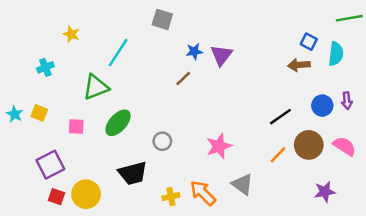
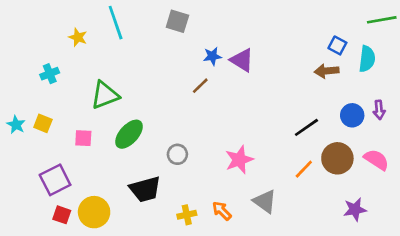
cyan line: (118, 53) -> (116, 23), moved, turned -52
purple triangle: (221, 55) -> (242, 60), turned -35
orange arrow: (203, 193) -> (222, 211), size x0.7

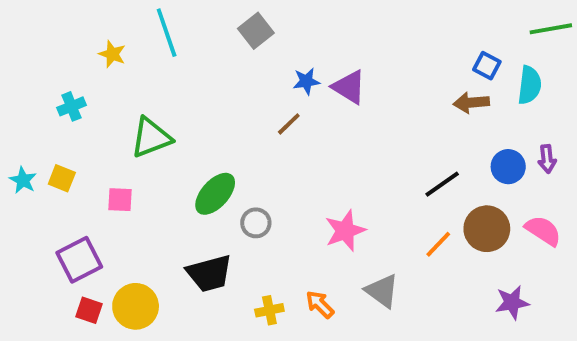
gray square: (177, 21) -> (256, 31), turned 35
green ellipse: (129, 134) -> (215, 194), moved

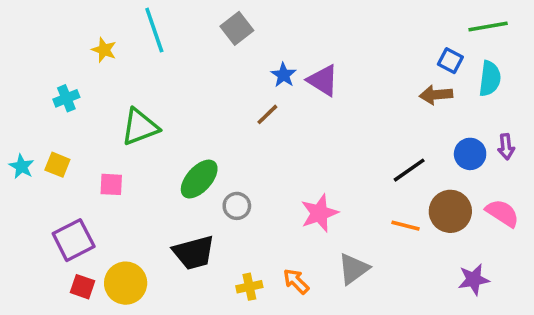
green line: (551, 29) -> (488, 27), moved
blue star: (306, 81) -> (283, 75), turned -30
orange line: (438, 244) -> (405, 226), turned 60
gray triangle: (382, 291) -> (353, 269), turned 48

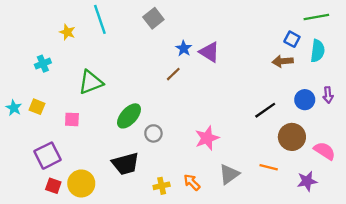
pink semicircle: (502, 213) -> (325, 151), moved
orange line: (405, 226) -> (269, 167), moved

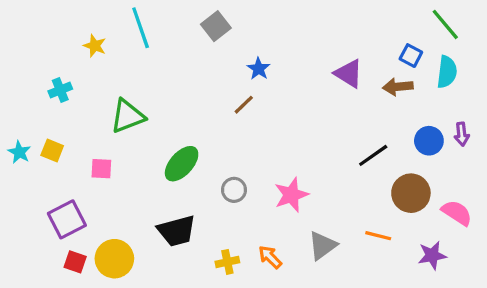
green line: (316, 17) -> (445, 24), turned 60
purple triangle: (209, 52) -> (349, 74), moved
gray circle: (153, 133) -> (234, 190), moved

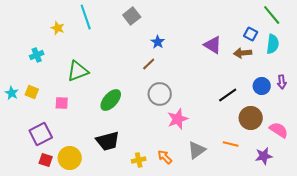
gray circle: (234, 190) -> (160, 94), moved, size x1.5

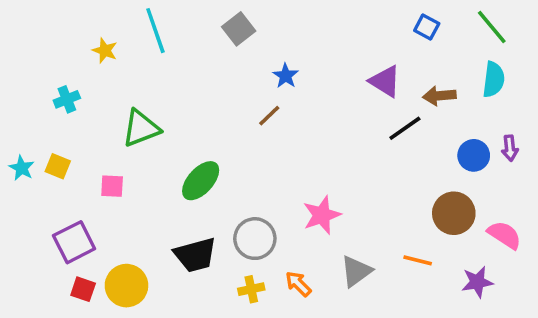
blue square: (251, 34) -> (427, 27), moved
gray circle: (160, 94) -> (255, 239), moved
black line: (228, 95) -> (405, 128), moved

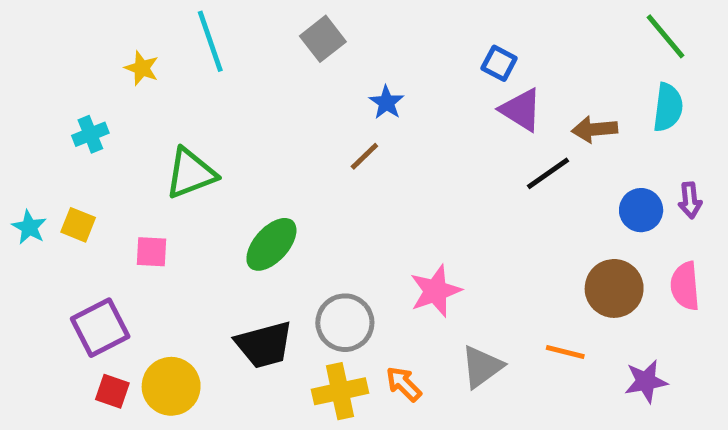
blue square: (427, 27) -> (499, 63), moved
pink semicircle: (504, 235) -> (685, 286), moved, turned -128
yellow cross: (251, 289) -> (340, 391), size x1.5

